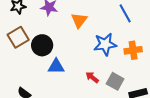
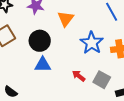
blue star: (105, 44) -> (92, 43), turned -30
black circle: (42, 45) -> (40, 41), moved

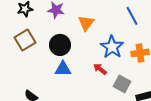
red arrow: (79, 76) -> (100, 69), moved

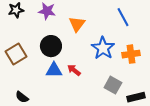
brown square: (25, 40) -> (16, 54), moved
red arrow: (100, 69) -> (74, 70), moved

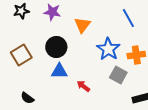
red arrow: (74, 70) -> (83, 86), moved
gray square: (113, 85) -> (118, 75), moved

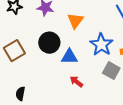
blue triangle: (59, 71) -> (69, 57), moved
black semicircle: (27, 98) -> (20, 94), turned 64

